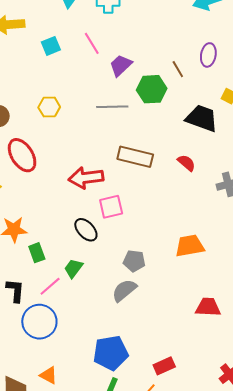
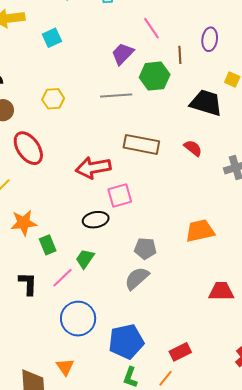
pink line: (92, 43) -> (152, 28), moved
brown line: (178, 69) -> (180, 55), turned 30
black ellipse: (86, 230) -> (96, 220), turned -55
blue circle: (39, 322) -> (78, 319), moved
orange triangle: (49, 375) -> (65, 367), turned 30

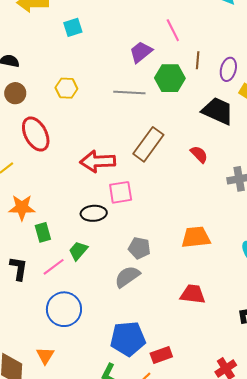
purple ellipse: (210, 39) -> (228, 69), moved
brown rectangle: (141, 144) -> (148, 144), turned -72
red trapezoid: (221, 291) -> (193, 294), moved
blue pentagon: (126, 341) -> (128, 339), moved

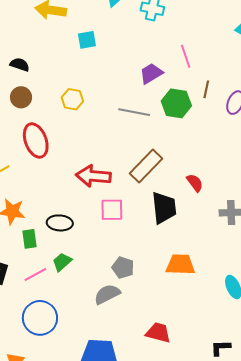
black trapezoid: (218, 111) -> (164, 208), moved, turned 52
black ellipse: (94, 213) -> (60, 223), moved
red trapezoid: (193, 294) -> (158, 333), moved

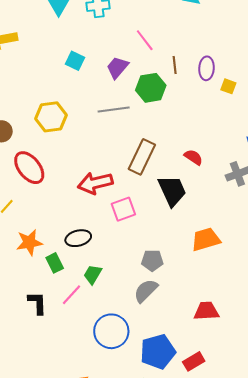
cyan square: (87, 40) -> (75, 61), moved, turned -36
yellow hexagon: (72, 99) -> (51, 117), size x1.4
blue circle: (40, 318) -> (111, 331), moved

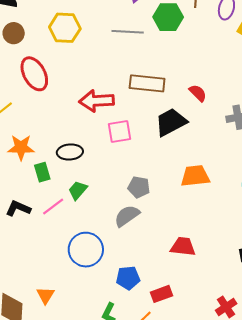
brown rectangle: (142, 157) -> (147, 83), turned 60
black trapezoid: (172, 191) -> (171, 122), turned -104
black L-shape: (37, 303) -> (18, 208), turned -75
blue pentagon: (158, 352) -> (128, 278), size x0.7

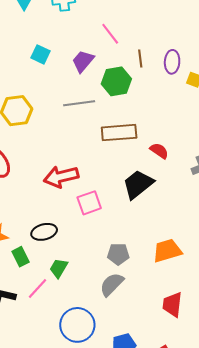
brown rectangle: (147, 83) -> (119, 133), moved
orange trapezoid: (195, 176) -> (167, 251), moved
red trapezoid: (183, 247) -> (172, 305), turned -80

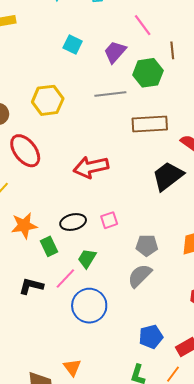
pink square: (89, 203) -> (109, 220), moved, size x0.7
blue circle: (77, 325) -> (89, 306), moved

